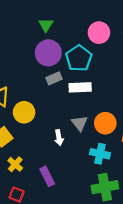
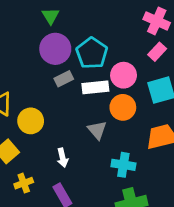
pink circle: (99, 33) -> (124, 75), moved
orange circle: (105, 123) -> (123, 107), moved
white arrow: (59, 138) -> (63, 158), moved
yellow cross: (15, 164) -> (24, 183), turned 32

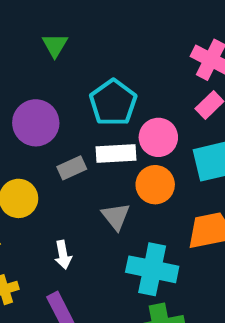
purple circle: (55, 49) -> (36, 123), moved
gray rectangle: (64, 79) -> (72, 168), moved
cyan cross: (123, 165) -> (152, 269), size x1.4

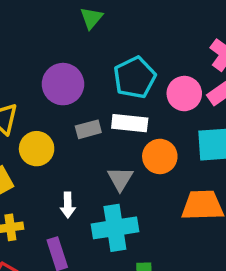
pink circle: (158, 137) -> (184, 94), moved
cyan cross: (152, 269) -> (115, 228), moved, turned -30

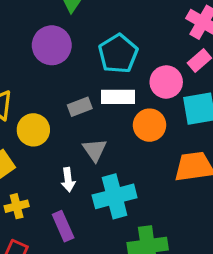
purple circle: (63, 84) -> (52, 45), moved
pink circle: (184, 94) -> (166, 82), moved
gray triangle: (120, 179) -> (95, 150), moved

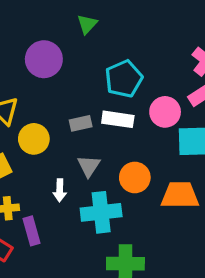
purple circle: (52, 45) -> (44, 59), moved
orange circle: (150, 125) -> (135, 177), moved
purple rectangle: (63, 226) -> (32, 231), moved

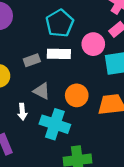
gray triangle: (89, 166) -> (42, 91), turned -30
cyan cross: (101, 212) -> (55, 124), turned 32

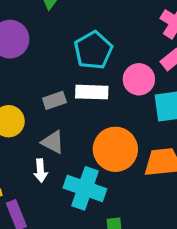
gray triangle: (42, 91) -> (53, 142), moved
orange circle: (77, 95) -> (115, 149), size x1.4

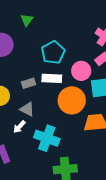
orange circle: (115, 149) -> (72, 100), moved
white arrow: (41, 171) -> (19, 127), turned 48

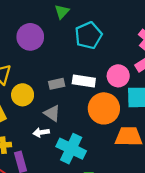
cyan pentagon: (53, 52) -> (88, 35), moved
white arrow: (19, 127) -> (41, 132), turned 32

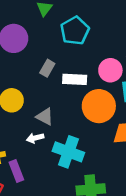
gray rectangle: (57, 84) -> (47, 68), moved, turned -42

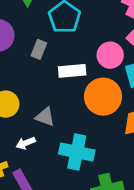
gray rectangle: (47, 68) -> (39, 49), moved
white arrow: (35, 138) -> (26, 143), moved

